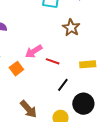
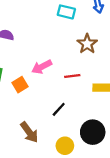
red line: (53, 61) -> (72, 76), moved, turned -32
black line: (63, 85) -> (59, 109), moved

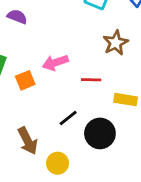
black circle: (93, 132) -> (100, 133), moved
yellow circle: (65, 146) -> (58, 163), moved

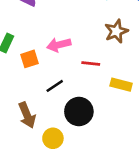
black line: (68, 118) -> (55, 86), moved
black circle: (100, 133) -> (79, 112), moved

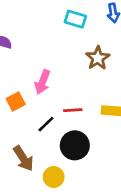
pink arrow: (59, 45) -> (42, 82), turned -45
red line: (91, 64) -> (73, 110), moved

